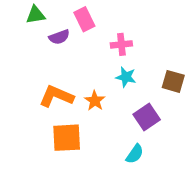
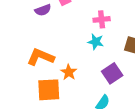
pink cross: (121, 44) -> (102, 19), moved
orange star: (95, 101) -> (69, 72), moved

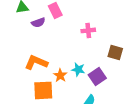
cyan star: (96, 42) -> (78, 69), moved

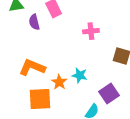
purple semicircle: (38, 22) -> (34, 22), turned 96
purple square: (97, 76) -> (109, 93), moved

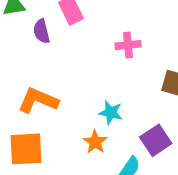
orange star: (59, 82) -> (95, 142), moved
orange square: (40, 99) -> (26, 149), moved

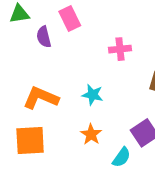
cyan star: (111, 113) -> (93, 95), moved

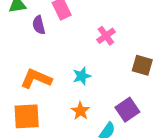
pink cross: (120, 49) -> (106, 36), turned -30
cyan star: (93, 95) -> (82, 76), turned -30

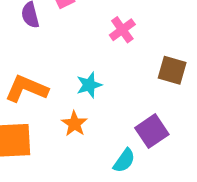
orange star: (80, 111) -> (74, 124), moved

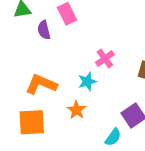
pink cross: (122, 30) -> (105, 58), moved

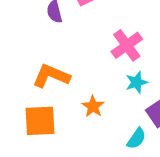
pink cross: (105, 58) -> (127, 45), size x1.4
cyan star: (87, 82) -> (136, 82), moved

